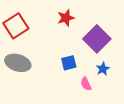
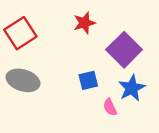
blue star: (103, 69) -> (132, 88), size x1.5

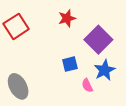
gray ellipse: (23, 80) -> (18, 86), moved, turned 45

